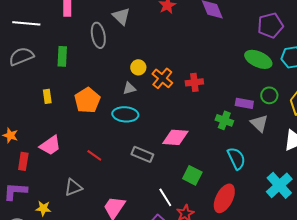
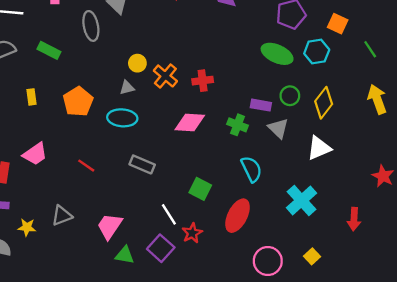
green rectangle: (62, 56) -> (49, 50), turned -66
pink diamond: (175, 137) -> (190, 123), moved
gray triangle: (73, 187) -> (62, 216), moved

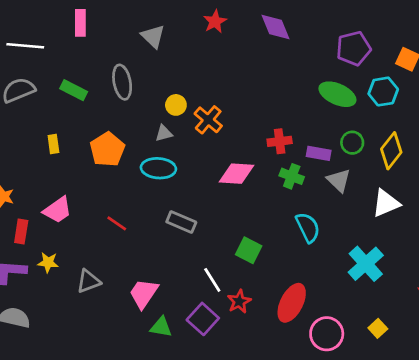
gray ellipse: (91, 26) -> (122, 82), moved
red cross: (203, 81) -> (280, 141), moved
red ellipse: (238, 216) -> (292, 303), moved
yellow star: (27, 227) -> (48, 262), moved

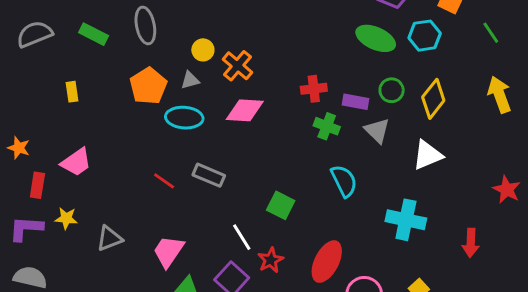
orange pentagon: (107, 149) -> (148, 86), moved
pink diamond: (236, 174) -> (245, 110), moved
red line: (117, 223) -> (164, 181), moved
cyan cross: (366, 264) -> (406, 220), turned -36

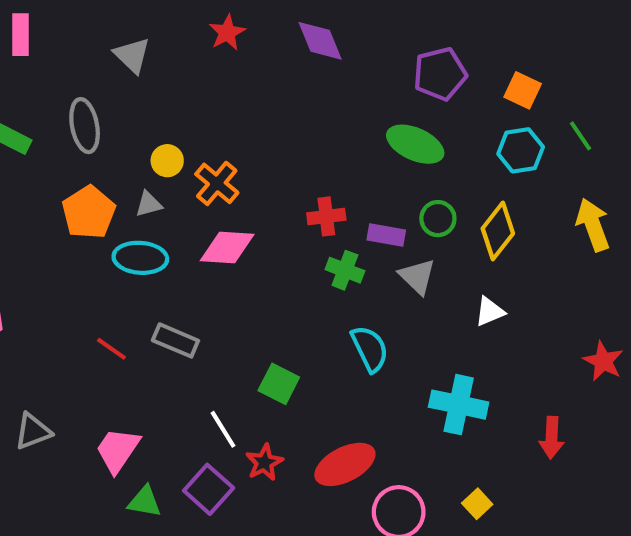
cyan hexagon: (425, 36) -> (521, 150), moved
white triangle: (428, 155) -> (490, 312), size x0.7
red ellipse: (327, 262) -> (345, 464), turned 36

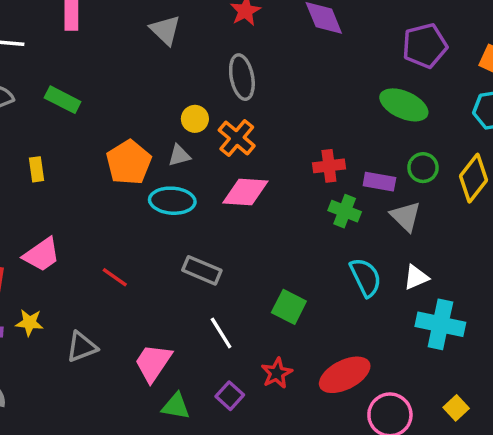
gray ellipse: (85, 126) -> (242, 77), moved
white triangle: (490, 312) -> (416, 277), moved
red line: (111, 349) -> (115, 277), moved
white line: (223, 429) -> (221, 333), moved
purple square: (209, 489) -> (230, 396), size x0.7

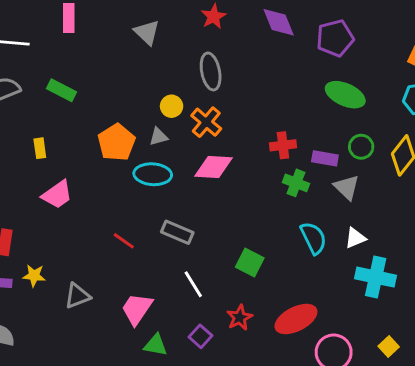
purple pentagon: (425, 46) -> (335, 38), moved
pink trapezoid: (42, 255) -> (57, 195), moved
red line: (115, 277) -> (124, 241), moved

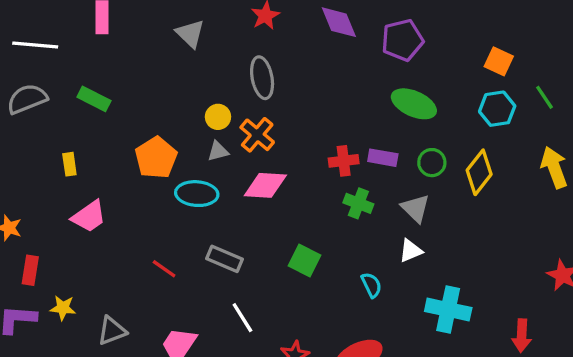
gray triangle: (158, 137) -> (218, 151), moved
purple rectangle: (325, 158) -> (383, 158), moved
cyan semicircle: (313, 238) -> (371, 285), moved, size x0.7
white triangle: (355, 238) -> (411, 251), moved
green square: (250, 263) -> (305, 261), moved

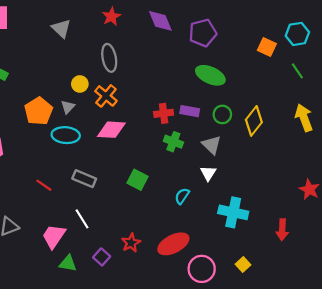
cyan hexagon: (497, 109) -> (297, 34), moved
gray triangle: (218, 151) -> (68, 107), moved, turned -32
white triangle: (411, 251) -> (208, 173), turned -35
cyan semicircle: (371, 285) -> (182, 196), turned -119
white line: (242, 318) -> (82, 219), moved

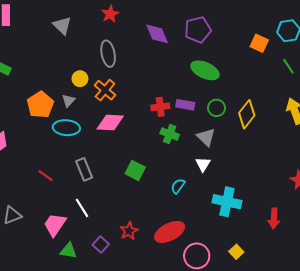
purple diamond: (160, 21) -> (157, 34), moved
gray rectangle: (84, 179) -> (84, 169), turned 45

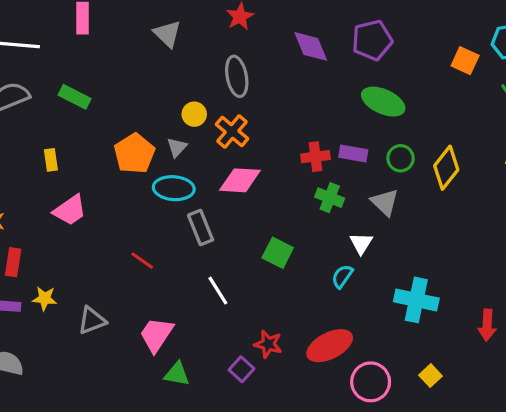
white triangle: (203, 164) -> (361, 243), moved
gray rectangle: (84, 169) -> (201, 228), moved
white line: (82, 208) -> (218, 291), moved
red star: (129, 231) -> (268, 344), turned -30
purple square: (101, 244) -> (241, 369), moved

